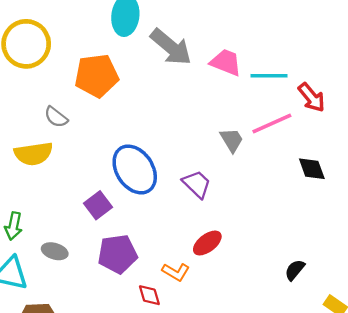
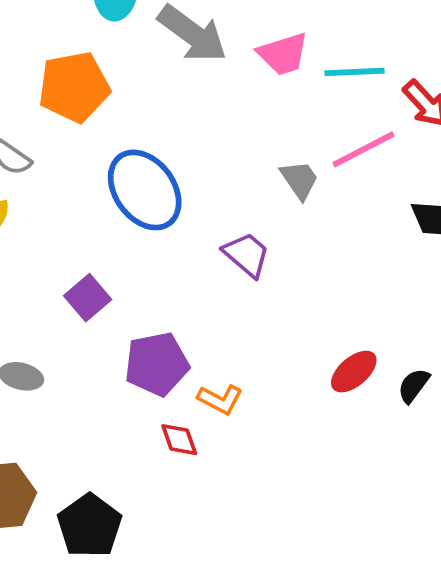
pink trapezoid: (226, 62) -> (283, 54), turned 144
blue ellipse: (135, 170) -> (145, 190), moved
red ellipse: (207, 243) -> (354, 372), moved
purple pentagon: (117, 254) -> (157, 364), moved

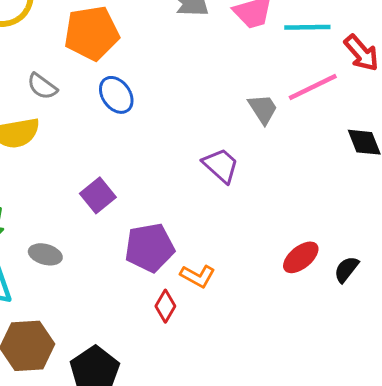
blue ellipse: (145, 190) -> (116, 95), moved, size x0.6
red diamond: (179, 440) -> (165, 306), turned 48

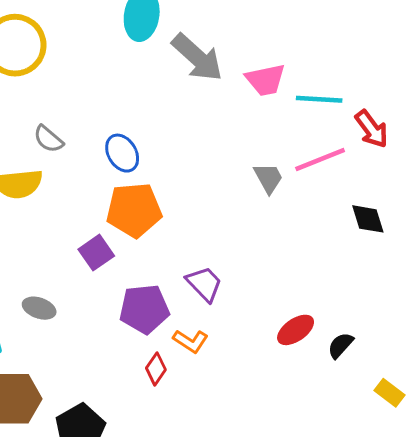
orange pentagon: (92, 33) -> (134, 210), moved
purple trapezoid: (221, 165) -> (204, 284), moved

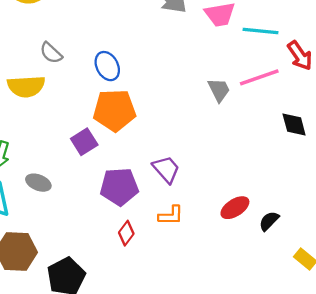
orange L-shape: (191, 341) -> (171, 215), moved, turned -35

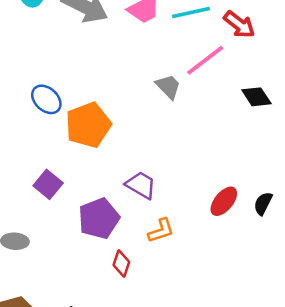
orange pentagon: (115, 110) -> (88, 125), moved

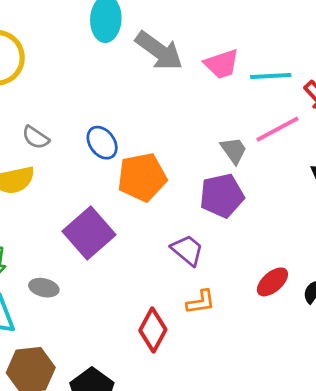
purple square: (48, 184) -> (89, 233), size x1.6
purple pentagon: (99, 218) -> (222, 196), moved
red diamond: (121, 264) -> (153, 330), size x1.5

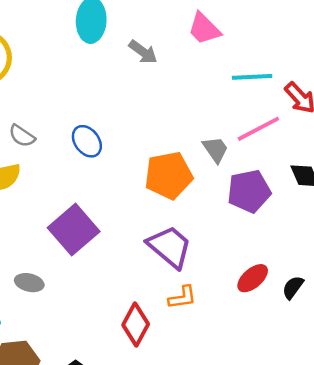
gray arrow: (159, 51) -> (143, 52), size x0.6
pink trapezoid: (222, 64) -> (204, 29), moved, turned 63
orange pentagon: (142, 177) -> (169, 175), moved
purple pentagon: (222, 196) -> (249, 191), moved
purple trapezoid: (187, 250) -> (170, 247), size x1.4

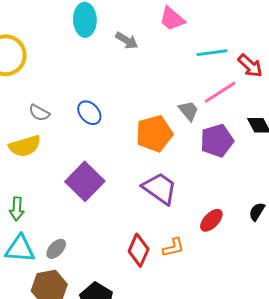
red ellipse: (253, 278) -> (211, 220), moved
gray ellipse: (29, 283) -> (56, 249), moved, turned -55
orange L-shape: (182, 297) -> (173, 247), moved

